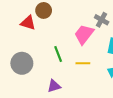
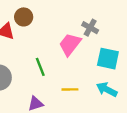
yellow line: (83, 63) -> (70, 89), moved

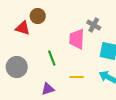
pink trapezoid: (70, 44) -> (77, 39), turned -35

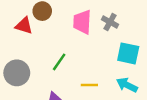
pink trapezoid: (77, 39) -> (82, 22), moved
green line: (52, 58) -> (59, 62), turned 56

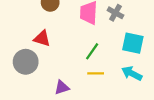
red triangle: (24, 26) -> (42, 38), moved
green line: (59, 62) -> (92, 51), moved

